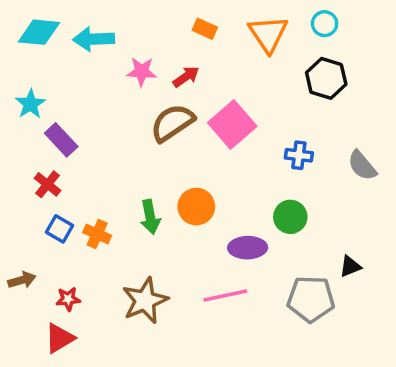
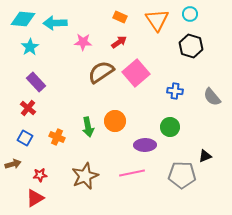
red arrow: (186, 77) -> (119, 42), moved
cyan star: (30, 104) -> (30, 47), moved
blue square: (60, 229) -> (25, 138), moved

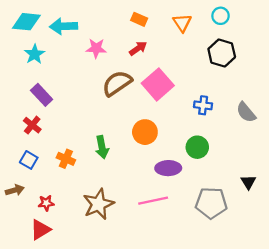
orange triangle: (157, 20) -> (182, 23), size x0.7
orange circle: (115, 121) -> (145, 132), moved
black triangle: (205, 156) -> (248, 182), moved, turned -40

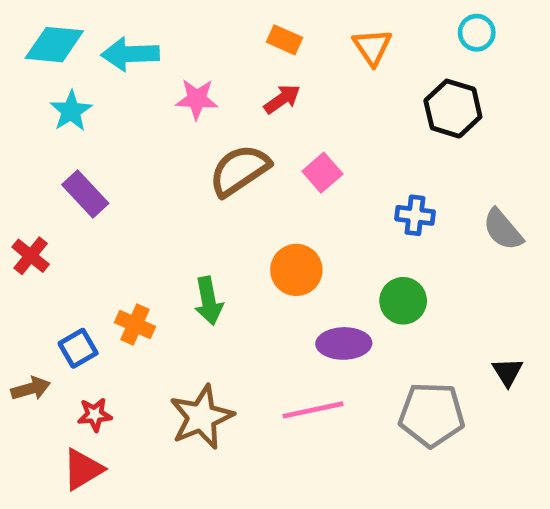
cyan circle: (221, 16) -> (477, 33), moved
pink square: (158, 84) -> (322, 173), size x0.6
red cross: (32, 125) -> (31, 256), moved
blue square: (29, 160) -> (78, 348), moved, turned 30

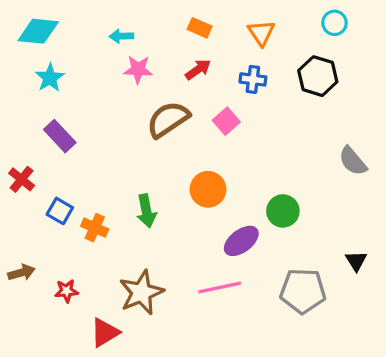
cyan arrow: (130, 54) -> (121, 36), moved, size x0.6
blue cross: (415, 215) -> (253, 79), moved
purple ellipse: (344, 343) -> (241, 241), turned -36
blue square: (78, 348) -> (60, 211), moved, turned -30
red triangle: (83, 469) -> (105, 332), moved

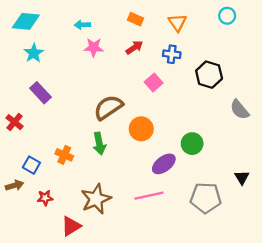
black hexagon: (318, 76) -> (209, 75), moved
brown semicircle: (168, 119) -> (108, 107), moved
blue square: (60, 211) -> (31, 165), moved

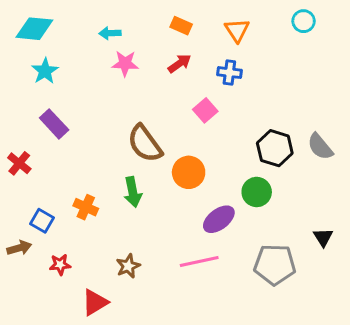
black hexagon: (209, 75) -> (275, 148), moved
brown semicircle: (108, 107) -> (145, 144), turned -92
brown star: (96, 199) -> (128, 266), size x0.6

